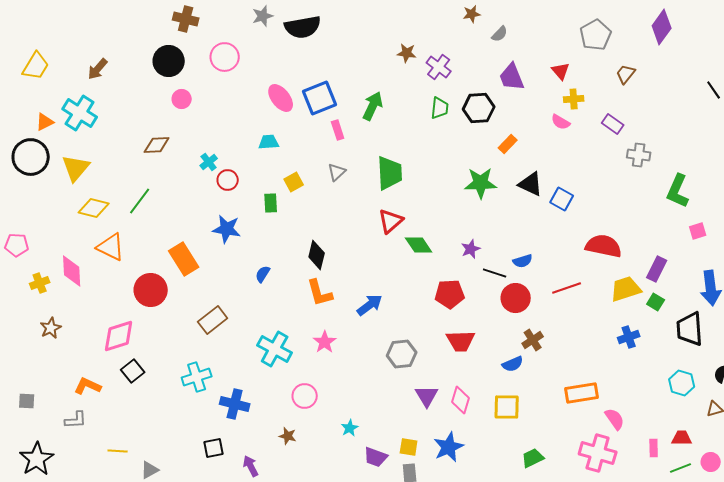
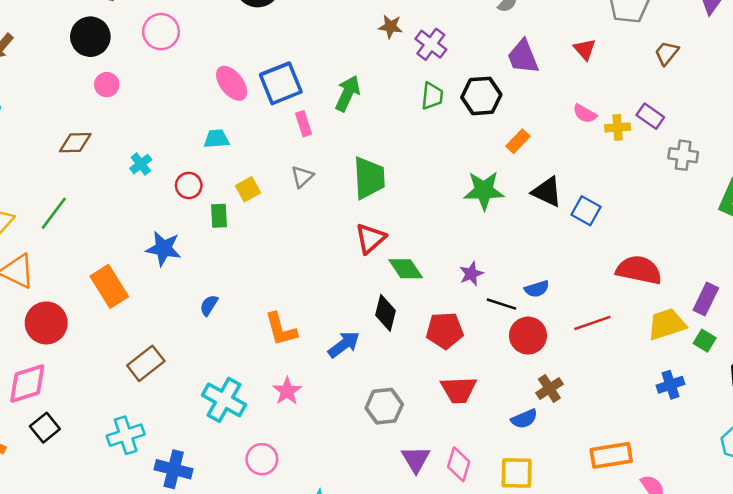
yellow cross: (574, 99) -> (618, 127), moved
red circle: (228, 180) -> (189, 185), moved
black diamond: (317, 255) -> (385, 313), moved
red circle: (151, 290) -> (46, 323), moved

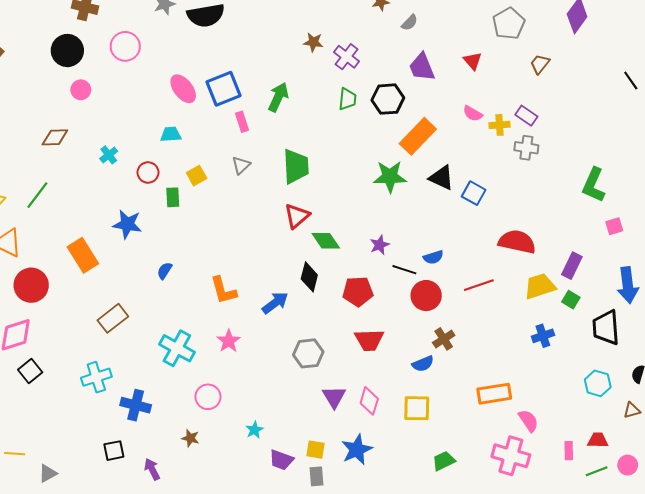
orange rectangle: (518, 141) -> (418, 136), size x1.8
gray cross: (683, 155) -> (526, 148), moved

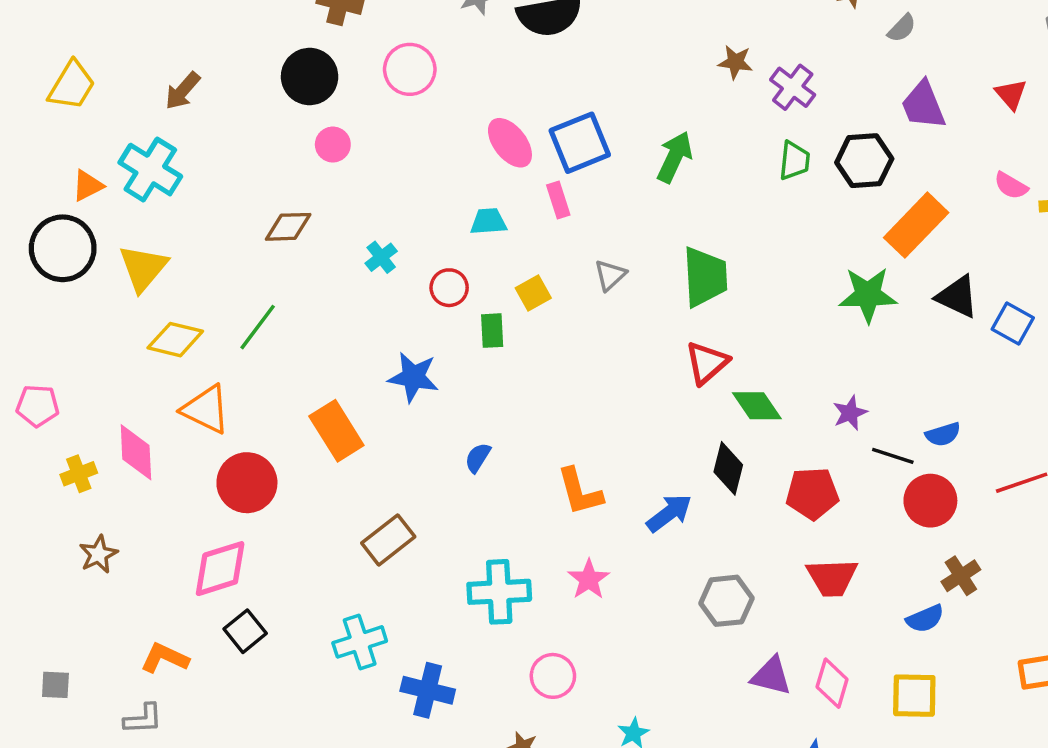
pink rectangle: (242, 122) -> (558, 200), moved
cyan cross: (177, 348) -> (499, 592), turned -32
purple triangle: (334, 397) -> (771, 676), turned -45

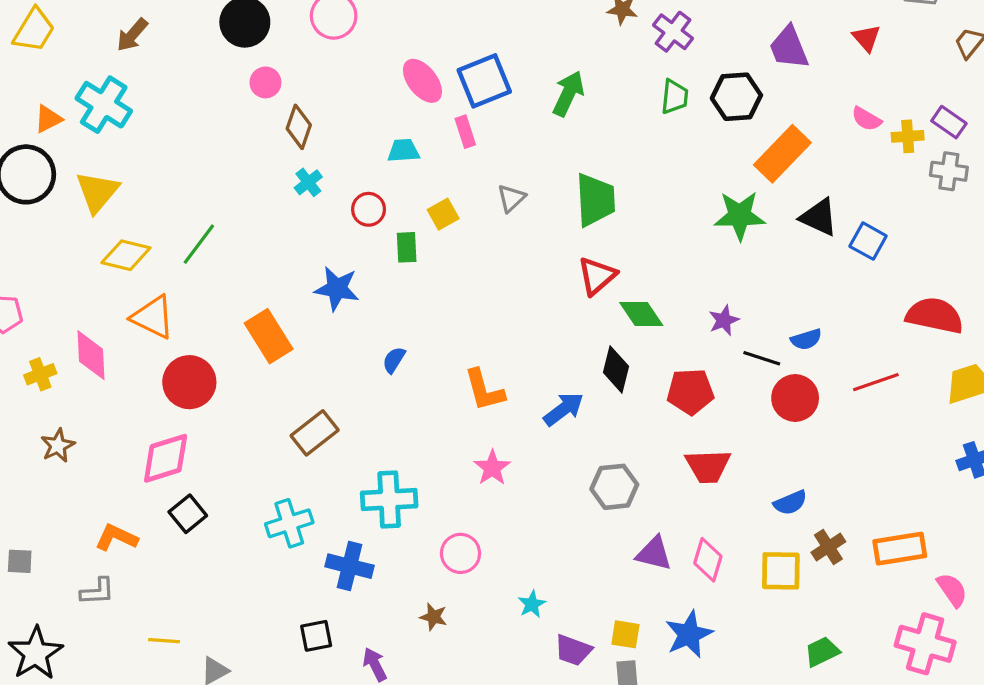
brown diamond: (288, 227) -> (299, 127), moved, turned -69
brown cross: (961, 576) -> (828, 547), moved
cyan cross: (499, 592) -> (389, 499), moved

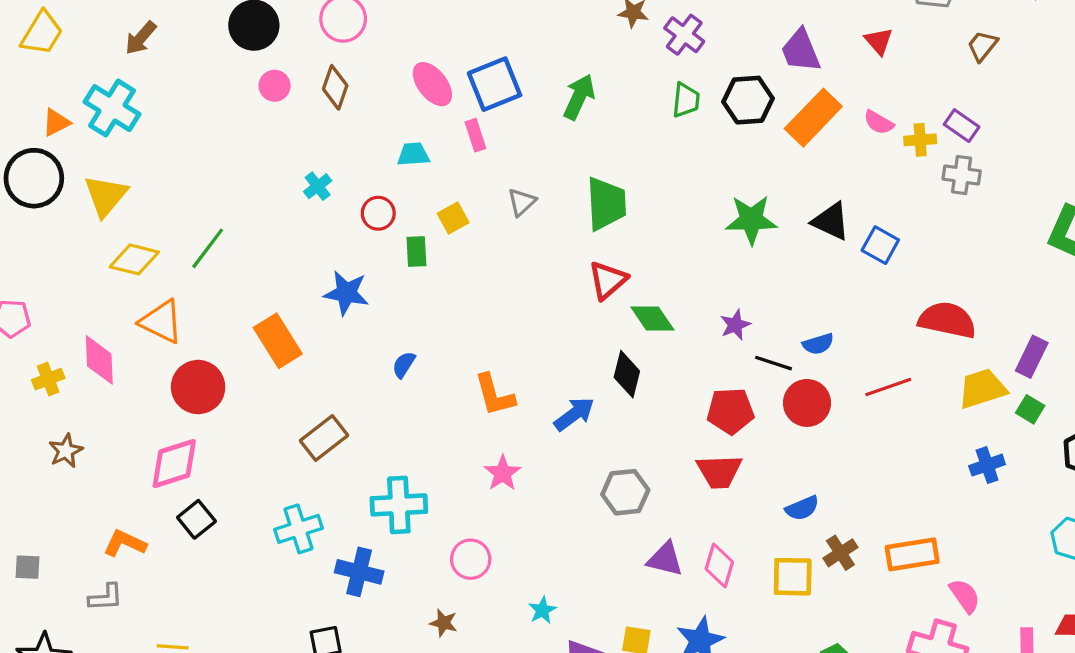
brown diamond: (299, 127) -> (335, 87), moved
orange rectangle: (782, 154) -> (813, 118), moved
red pentagon: (690, 392) -> (730, 411), moved

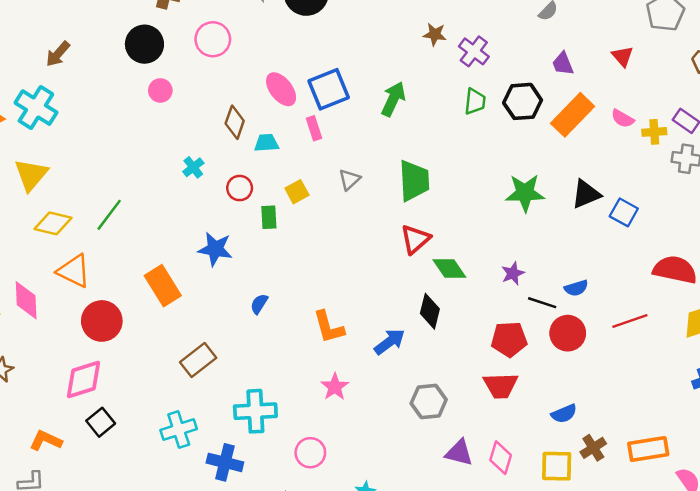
purple trapezoid: (801, 51) -> (563, 64), size x0.7
brown diamond: (335, 87) -> (235, 122), moved
black triangle: (831, 221) -> (586, 194), turned -48

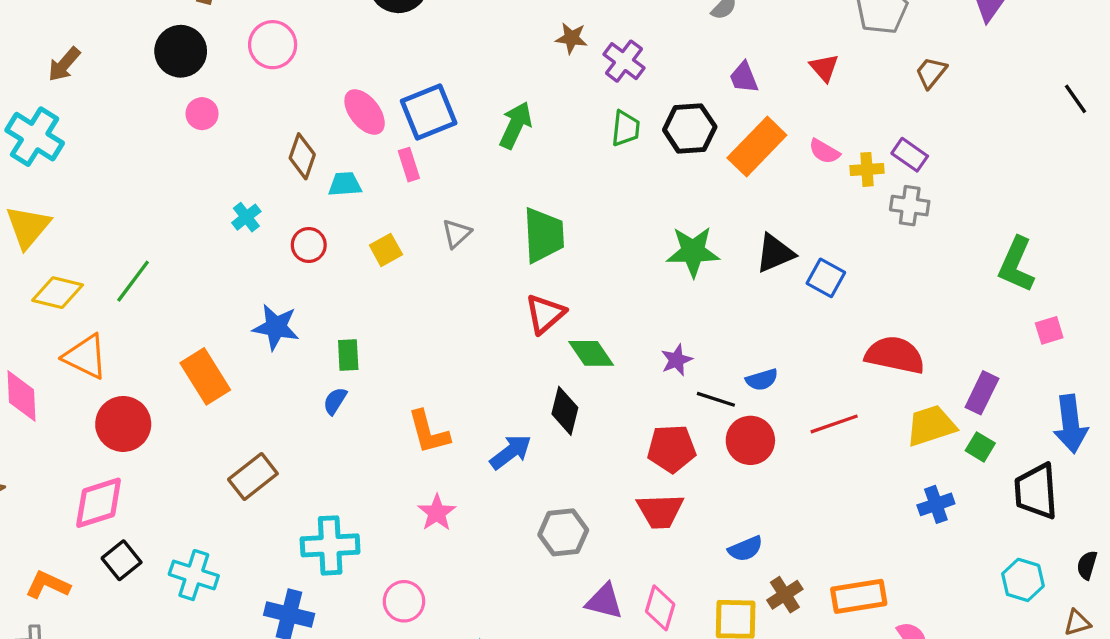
green rectangle: (269, 217) -> (348, 355), moved
cyan cross: (179, 430) -> (194, 575), moved, turned 36

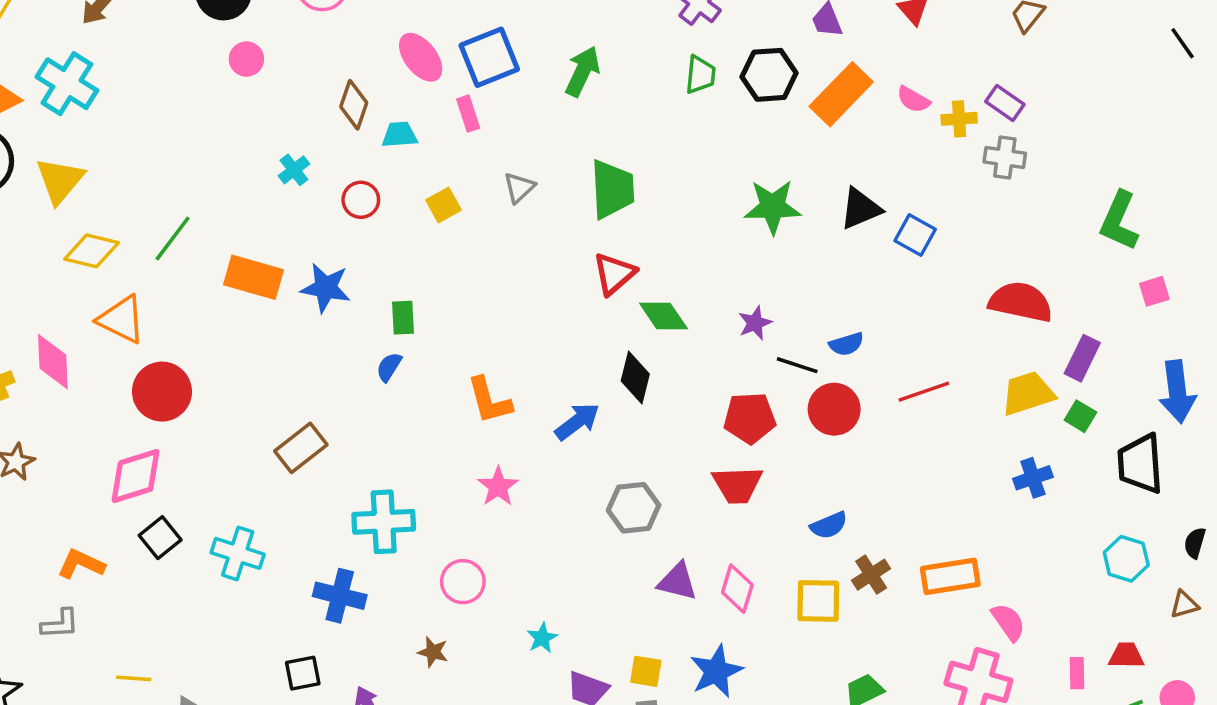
red semicircle: (895, 355) -> (1021, 302), moved
orange rectangle: (205, 376) -> (253, 277), moved, turned -42

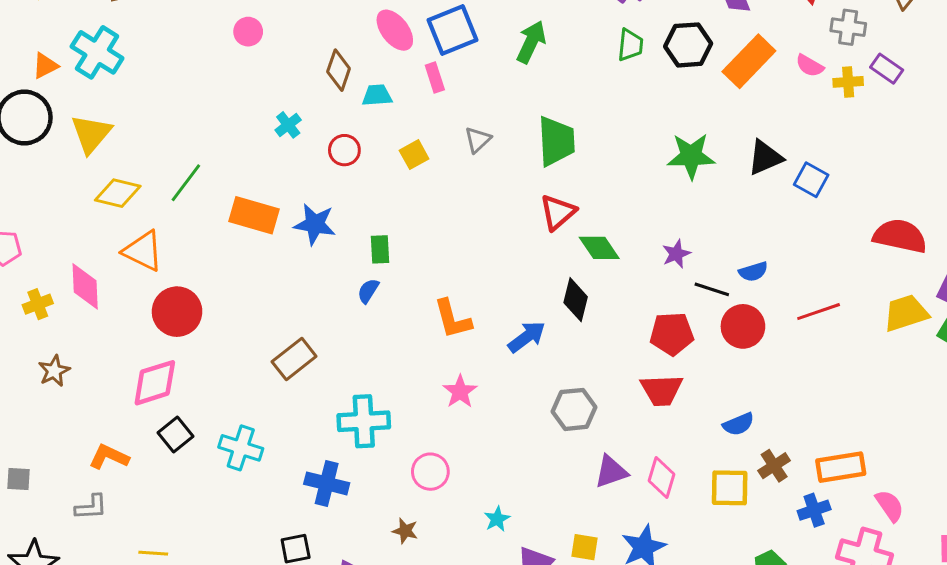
gray cross: (1005, 158) -> (848, 27), moved
blue cross: (1033, 478) -> (814, 510), moved
purple triangle: (678, 582) -> (611, 472), turned -33

